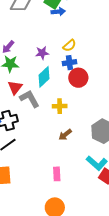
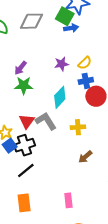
purple star: (42, 53) -> (61, 64), moved
red triangle: (15, 87) -> (27, 121), moved
pink rectangle: (57, 174) -> (68, 200), moved

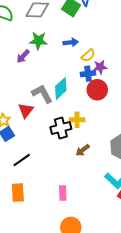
blue arrow: (71, 28) -> (71, 42), moved
purple star: (61, 64) -> (100, 67), moved
green star: (24, 86) -> (38, 41), moved
gray L-shape: (46, 121) -> (42, 94), moved
black cross: (25, 145) -> (61, 128), moved

